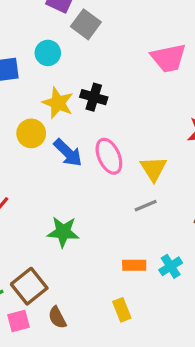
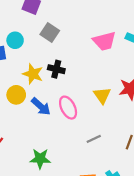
gray square: (86, 24) -> (50, 32), moved
cyan circle: (48, 53) -> (15, 40), moved
yellow triangle: (153, 169) -> (102, 95), moved

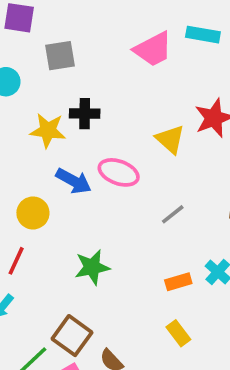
gray square: (50, 32) -> (60, 56), turned -30
yellow circle: (16, 95) -> (33, 213), moved
pink ellipse: (68, 108) -> (119, 172), turned -30

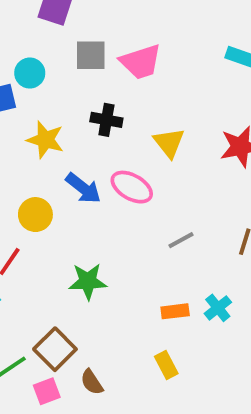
pink trapezoid: (153, 49) -> (141, 62), moved
yellow star: (48, 130) -> (45, 140), moved
yellow triangle: (170, 139) -> (169, 143), moved

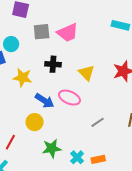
yellow circle: (35, 215) -> (35, 122), moved
cyan cross: (218, 308) -> (77, 157), moved

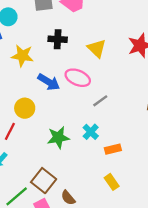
yellow circle: (35, 122) -> (25, 108), moved
gray line: (98, 122) -> (100, 101), moved
cyan cross: (77, 157) -> (91, 132), moved

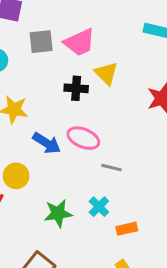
black cross: (58, 39) -> (76, 88), moved
yellow triangle: (97, 48) -> (106, 73), moved
gray line: (100, 101) -> (112, 168), turned 49

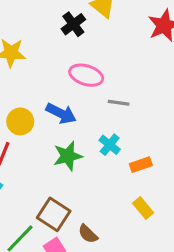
black cross: (76, 88) -> (73, 24), turned -35
blue arrow: (47, 143) -> (61, 113), moved

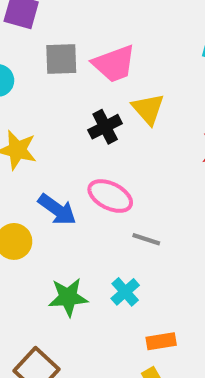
blue arrow: (61, 113) -> (57, 210), moved
orange rectangle: (141, 165) -> (161, 341), moved

